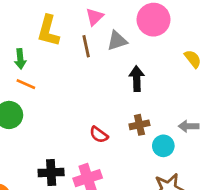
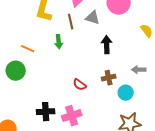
gray triangle: (117, 41) -> (93, 18), turned 35
green arrow: (20, 59) -> (59, 42), moved
gray arrow: (189, 126) -> (139, 70), moved

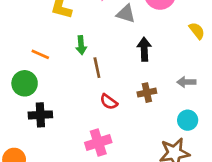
brown line: (71, 22) -> (97, 68), moved
cyan circle: (126, 93) -> (188, 120), moved
black cross: (46, 112) -> (40, 115), moved

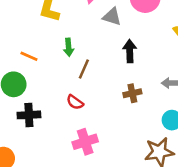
brown line: (97, 68) -> (84, 69), turned 36
red semicircle: (109, 102) -> (75, 102), moved

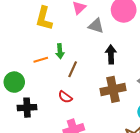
orange line: (29, 56) -> (41, 60), moved, turned -40
brown cross: (132, 93) -> (113, 89), size x1.6

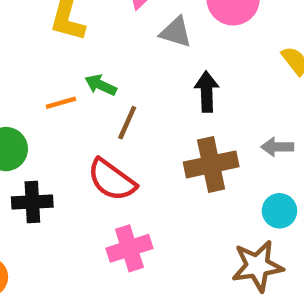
green arrow: (60, 51) -> (101, 85), turned 120
red semicircle: (65, 97) -> (112, 180), size x1.6

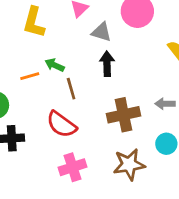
black arrow: (207, 92) -> (107, 64), moved
brown line: (127, 123) -> (71, 89), turned -40
brown star: (257, 266) -> (129, 164), moved

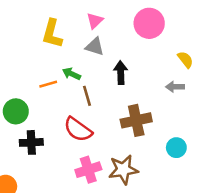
gray triangle: (101, 32) -> (95, 47), moved
gray arrow: (165, 104) -> (175, 87), moved
brown star: (129, 164) -> (123, 170), moved

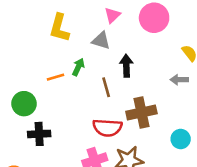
pink triangle: (95, 21) -> (112, 15), moved
green arrow: (71, 74) -> (78, 67), turned 90
brown line: (87, 96) -> (106, 87), moved
red semicircle: (78, 129) -> (107, 128), moved, turned -32

